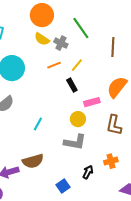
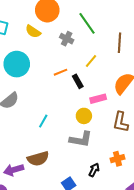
yellow semicircle: (42, 39) -> (33, 31), moved
orange line: (54, 65) -> (60, 72), moved
yellow line: (77, 65) -> (91, 61), moved

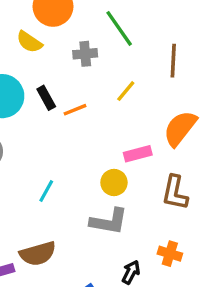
gray cross: (67, 39) -> (85, 54), turned -32
black rectangle: (78, 81) -> (46, 98), moved
orange cross: (117, 159) -> (170, 254), turned 32

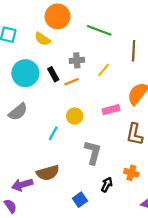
green line: (119, 28) -> (99, 30), turned -35
gray cross: (85, 54) -> (77, 60), moved
yellow circle: (114, 182) -> (75, 116), moved
gray L-shape: (109, 221) -> (93, 152), turned -85

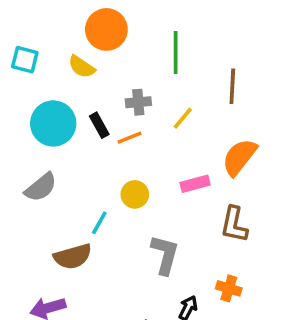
green line: (99, 30) -> (176, 53), turned 70
brown semicircle: (48, 173) -> (73, 256), moved

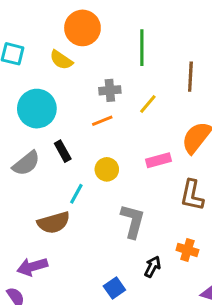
black rectangle: (99, 125) -> (63, 151), moved

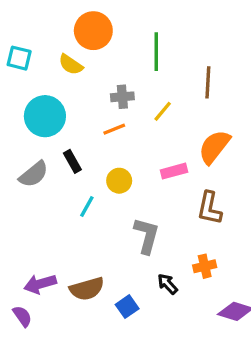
brown semicircle: (54, 223) -> (87, 289), moved
orange cross: (187, 250) -> (205, 266), turned -30
black arrow: (152, 267) -> (168, 284), turned -70

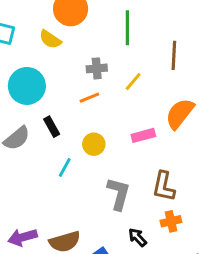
brown L-shape: (209, 208) -> (164, 186), moved

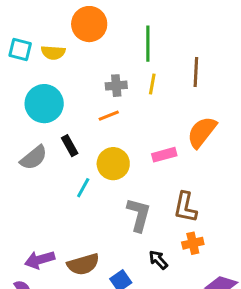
yellow semicircle: (50, 39) -> (53, 53), moved, turned -30
yellow line: (133, 82) -> (152, 84), moved, turned -30
yellow circle: (94, 144) -> (113, 164), size x1.4

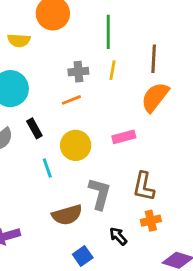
orange semicircle: (202, 132) -> (155, 97), moved
cyan line: (83, 188) -> (47, 168), turned -48
brown semicircle: (83, 264) -> (67, 215), moved

